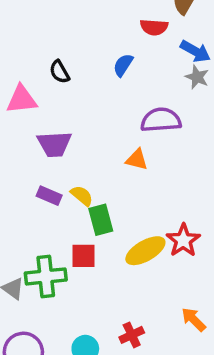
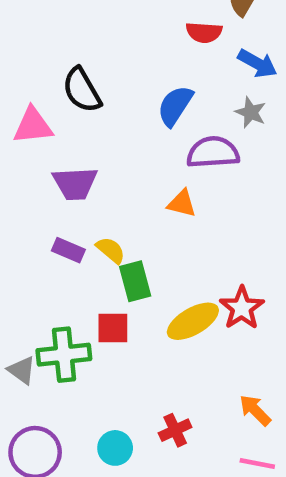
blue semicircle: (123, 65) -> (175, 106), moved, size x1.4
black semicircle: (59, 72) -> (82, 90), size x1.5
gray star: (197, 77) -> (251, 112), moved

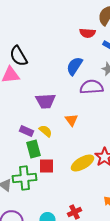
black semicircle: (82, 90) -> (18, 56), moved
purple trapezoid: (75, 183) -> (45, 101), moved
orange triangle: (182, 203) -> (71, 120), moved, turned 40
green rectangle: (135, 281) -> (33, 149), moved

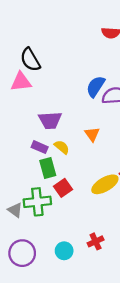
blue semicircle: (74, 66) -> (96, 86), moved
purple trapezoid: (45, 101) -> (50, 120), moved
red square: (46, 166) -> (63, 188), turned -35

